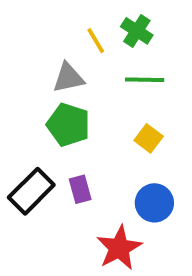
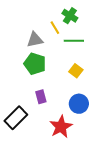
yellow line: (96, 41) -> (55, 28), moved
black rectangle: (31, 191) -> (16, 118), moved

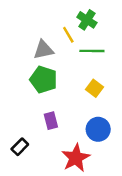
black rectangle: (16, 118) -> (20, 147), size x0.6

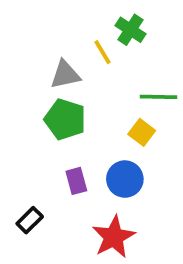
green line: (92, 51) -> (158, 97), moved
blue circle: (98, 129) -> (125, 179), moved

